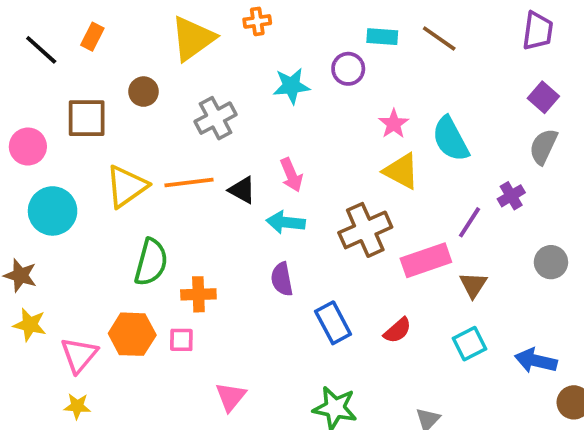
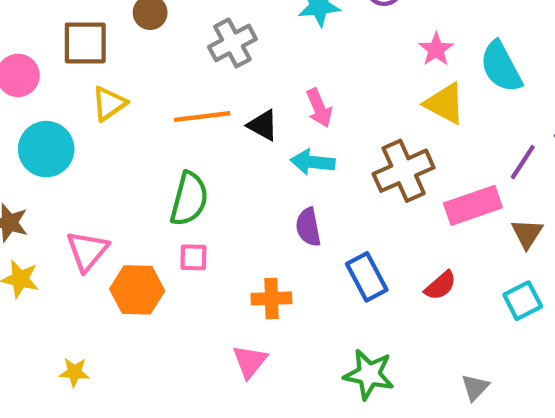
yellow triangle: (126, 186) -> (109, 104), moved, size x0.7
green semicircle: (151, 262) -> (189, 199), moved
orange cross: (198, 294) -> (271, 299), moved
pink square: (181, 340) -> (193, 257), moved
pink triangle: (79, 355) -> (87, 251), moved

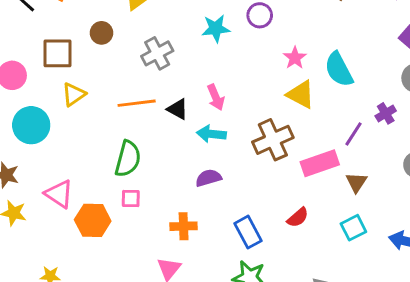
purple semicircle: (308, 227) -> (208, 178), turned 85
pink triangle: (87, 251) -> (59, 194), turned -36
blue rectangle: (367, 277) -> (248, 232), moved

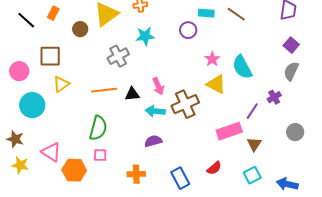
cyan star: (216, 28) -> (145, 36), moved
brown circle: (101, 33) -> (80, 29), moved
black triangle: (178, 109) -> (132, 94), turned -35
brown cross: (273, 140) -> (185, 104), moved

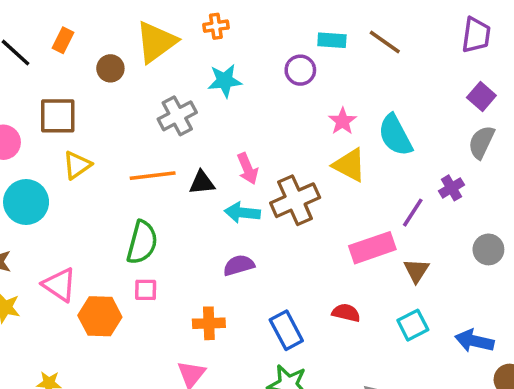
red semicircle: (214, 168) -> (346, 313), turned -126

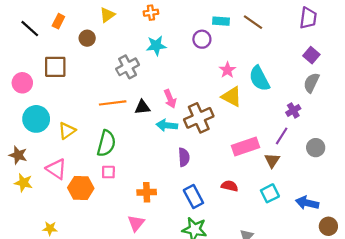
yellow triangle: (156, 42) -> (107, 15), moved, size x0.6
yellow triangle: (77, 165) -> (67, 131), moved
purple line: (413, 213) -> (282, 136), moved
purple semicircle: (239, 265) -> (184, 157), moved, turned 102

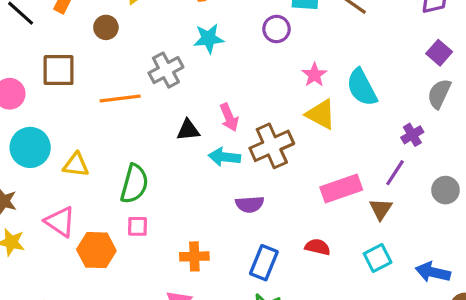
orange line: (113, 103) -> (120, 98), moved
yellow triangle: (67, 131) -> (76, 165), turned 42
purple semicircle: (184, 157) -> (250, 204), turned 90
blue rectangle: (193, 197) -> (264, 263), turned 50

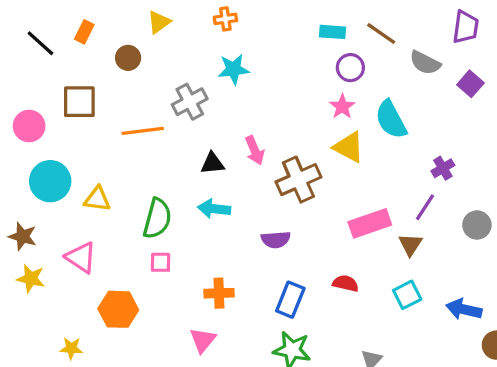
purple circle: (277, 29) -> (350, 68), moved
gray semicircle: (439, 94) -> (425, 63), moved, turned -88
cyan arrow: (224, 157) -> (214, 209), moved
orange hexagon: (96, 250) -> (118, 309), moved

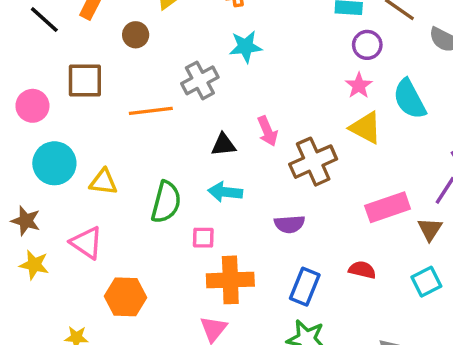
pink square: (161, 262) -> (203, 238), moved
orange cross: (219, 293) -> (230, 280), size x1.5

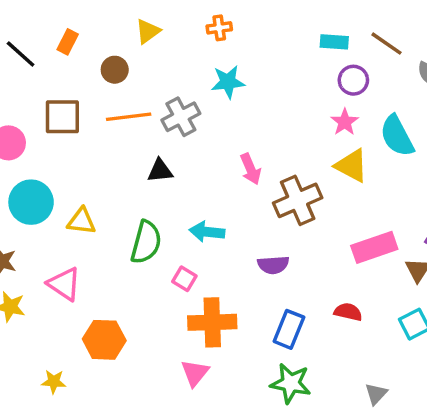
orange line: (151, 111) -> (129, 117), moved
black triangle: (224, 145) -> (160, 171), moved
pink square: (203, 238) -> (184, 279), turned 30

